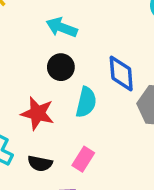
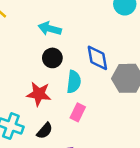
pink rectangle: (83, 159) -> (78, 112), moved
black semicircle: (40, 163) -> (45, 131), turned -54

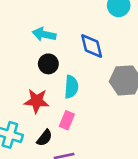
blue diamond: (97, 58) -> (92, 46), moved
pink rectangle: (78, 112) -> (67, 120), moved

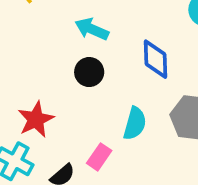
cyan semicircle: (71, 87) -> (135, 123), moved
red star: (37, 101) -> (36, 119), moved, turned 30

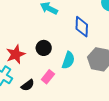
black circle: (89, 72) -> (44, 48), moved

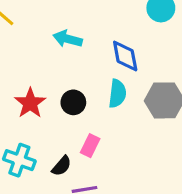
red star: (16, 54) -> (30, 103), moved
cyan semicircle: (68, 60) -> (117, 94), moved

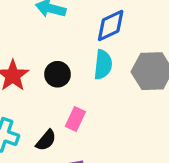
blue diamond: (125, 56) -> (111, 26), turned 76

